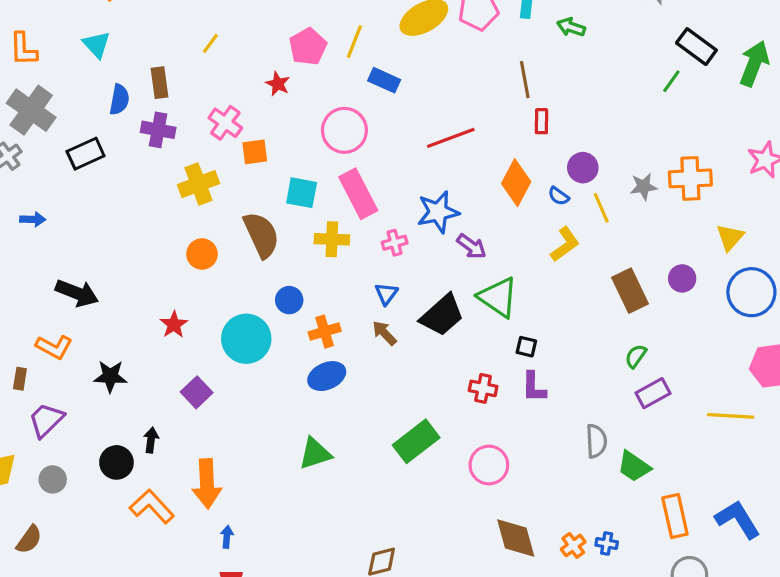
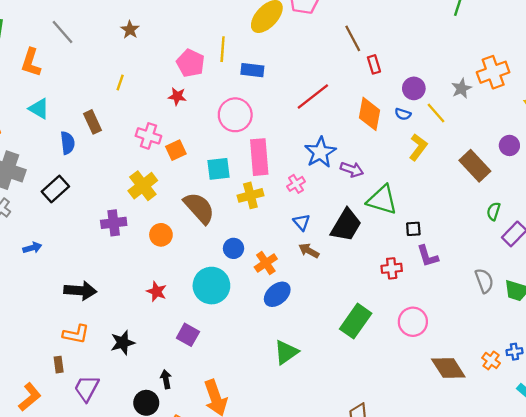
purple cross: (158, 130) -> (114, 223), moved
pink rectangle: (358, 194) -> (259, 157), turned 40

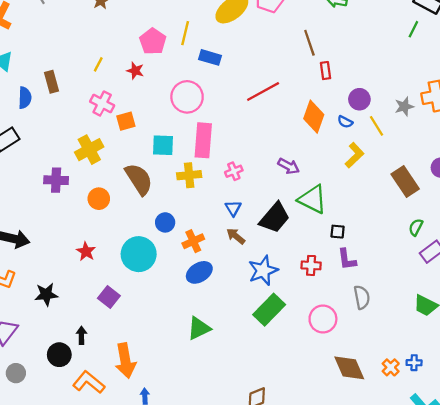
yellow line: (120, 83) -> (98, 64), moved
blue star: (320, 152) -> (263, 271), moved
gray semicircle: (484, 281) -> (362, 297), moved

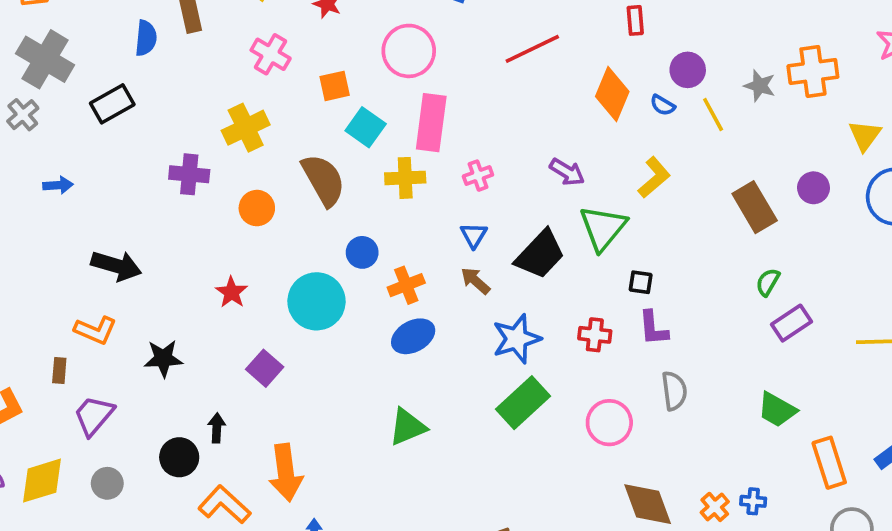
gray star: (404, 107) -> (760, 86), turned 30
orange square: (126, 121) -> (335, 86), moved
cyan square: (163, 145) -> (366, 127), turned 30
yellow L-shape: (354, 155) -> (654, 177), moved
green triangle: (313, 199) -> (603, 228), turned 40

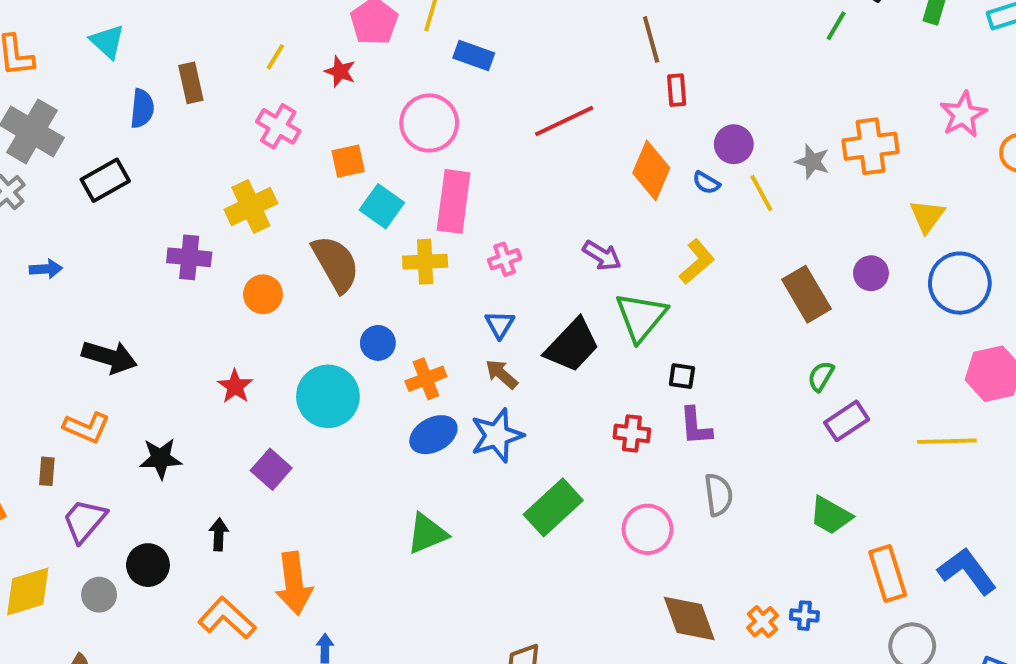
blue star: (517, 339) -> (497, 435), moved
black circle: (179, 457) -> (148, 565), moved

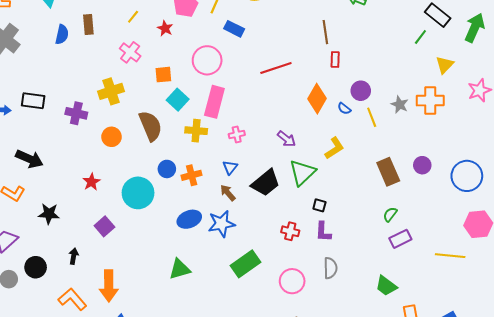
black rectangle: (105, 180) -> (33, 101), moved, turned 30
yellow triangle: (927, 216) -> (445, 65), moved
orange cross: (426, 379) -> (192, 175), moved

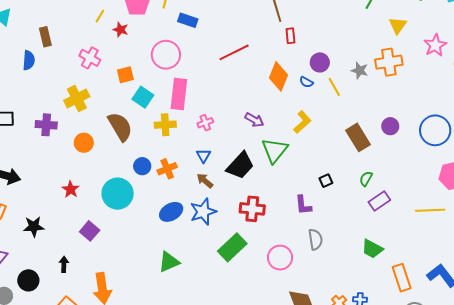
yellow line: (133, 17) -> (100, 16), moved
blue semicircle: (62, 34) -> (29, 60), moved
black square: (319, 205) -> (326, 181), moved, turned -32
red cross: (290, 231) -> (252, 209), moved, size x1.4

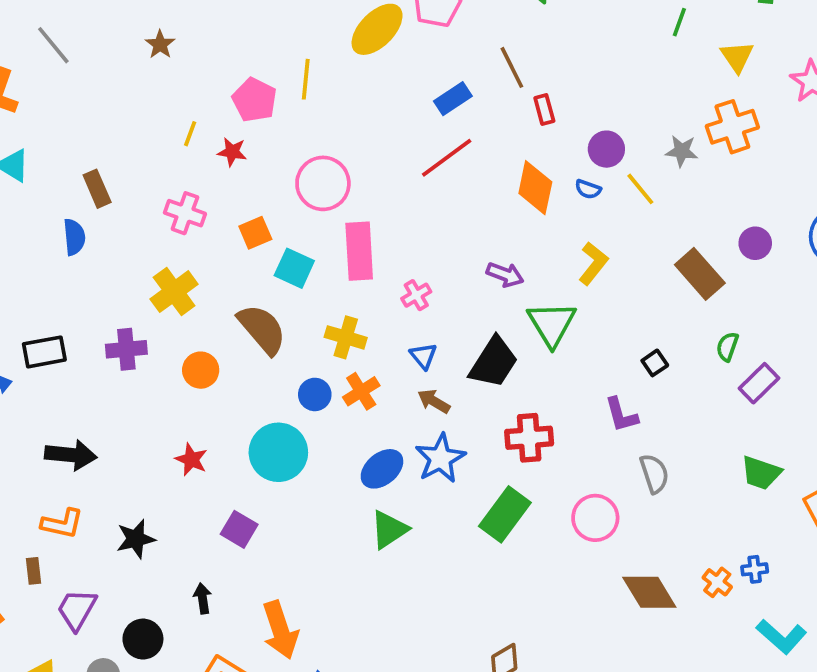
blue rectangle: (188, 20) -> (453, 99), moved, turned -42
yellow cross: (165, 125) -> (346, 337), moved, turned 30
green triangle: (169, 262) -> (389, 530), moved

